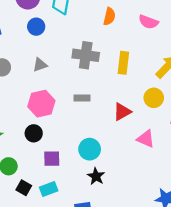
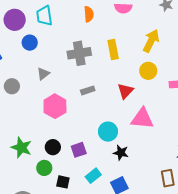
black circle: (34, 133) -> (53, 147), moved
pink triangle: (146, 139) -> (142, 119), moved, size x1.4
cyan rectangle: (49, 189) -> (93, 176), moved

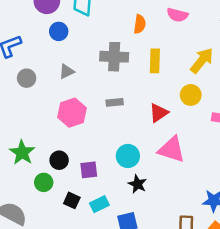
orange semicircle: (89, 14) -> (140, 24), moved
black square: (63, 182) -> (72, 200), moved

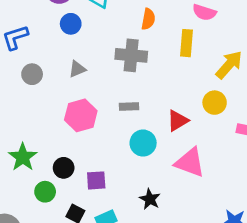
orange semicircle: (140, 24) -> (148, 19), moved
yellow rectangle: (155, 61) -> (186, 43), moved
cyan circle: (128, 156) -> (143, 143), moved

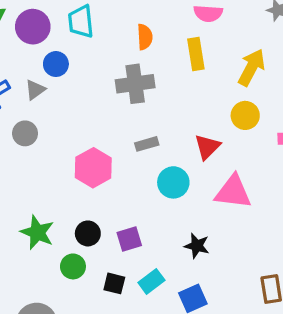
gray triangle: (77, 69) -> (35, 90), moved

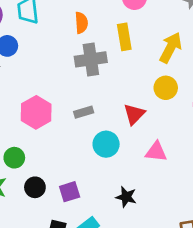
gray cross: (135, 84) -> (91, 59), moved
pink hexagon: (93, 168) -> (36, 112), moved
pink triangle: (233, 192) -> (156, 152), size x0.7
green circle: (73, 266) -> (14, 158), moved

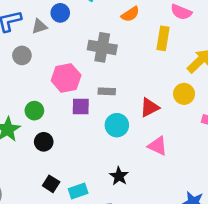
orange semicircle: (81, 23) -> (130, 14), turned 42
gray cross: (91, 59) -> (102, 47), moved
purple square: (70, 192) -> (81, 106), moved

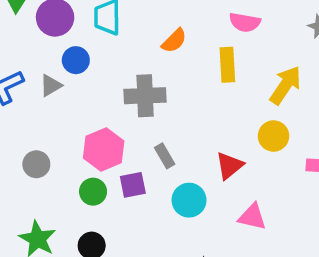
gray circle: (22, 55) -> (36, 164), moved
gray rectangle: (107, 91) -> (165, 156), turned 70
green circle: (34, 111) -> (93, 192), moved

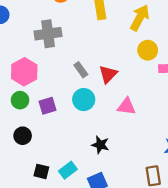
yellow circle: (274, 136) -> (148, 50), moved
gray rectangle: (165, 156) -> (81, 70), moved
purple square: (133, 185) -> (47, 106), moved

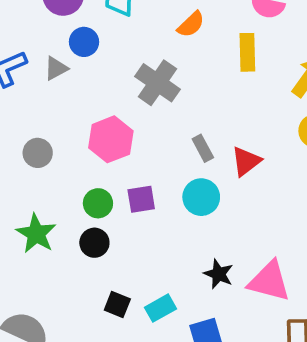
gray cross: (48, 34) -> (157, 83), turned 35
green circle: (20, 100) -> (98, 203), moved
pink triangle: (126, 106) -> (269, 281), moved, size x1.4

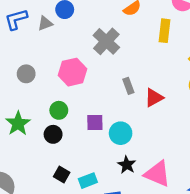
cyan circle: (201, 197) -> (121, 133), moved
purple square: (141, 199) -> (95, 122), moved

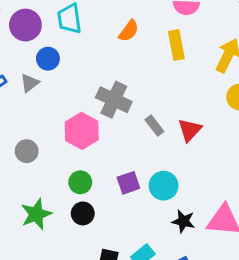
gray cross: (106, 41) -> (114, 100), moved
green star: (18, 123) -> (36, 214), turned 30

